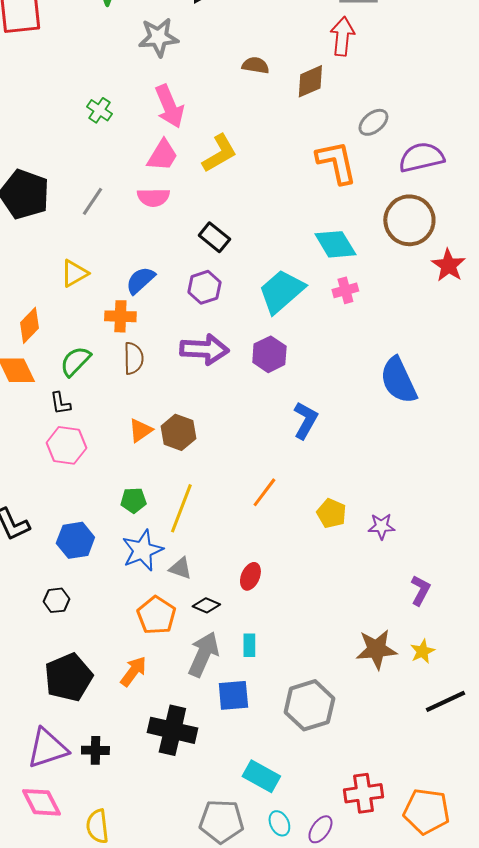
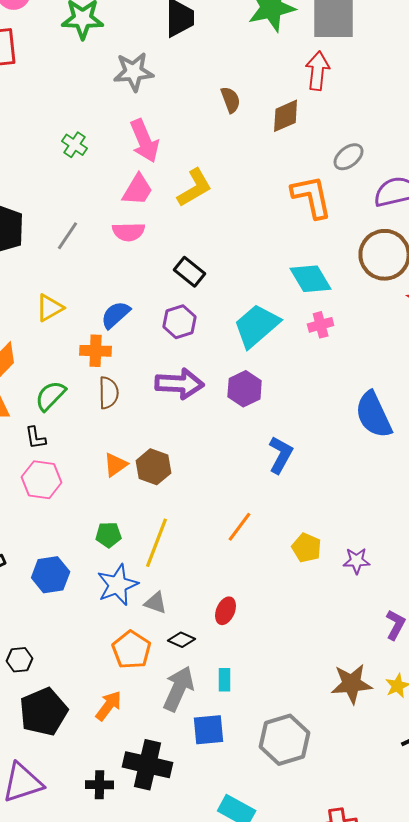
brown semicircle: (255, 65) -> (231, 100), turned 60
black hexagon: (56, 600) -> (20, 660), moved
black cross: (95, 750) -> (100, 785), moved

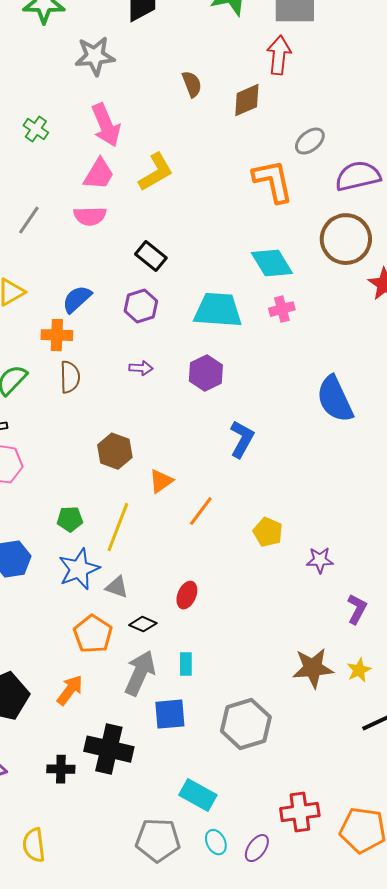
cyan trapezoid: (257, 326) -> (218, 310), turned 45
purple arrow: (180, 384) -> (141, 368), size x0.5
orange triangle: (116, 465) -> (161, 481), moved
purple star: (357, 561) -> (320, 560), moved

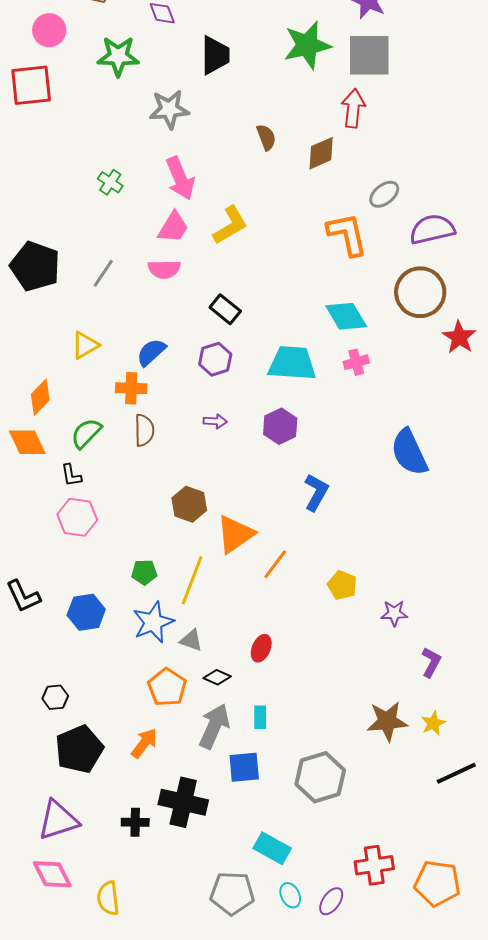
orange triangle: (161, 481) -> (235, 534), size x1.6

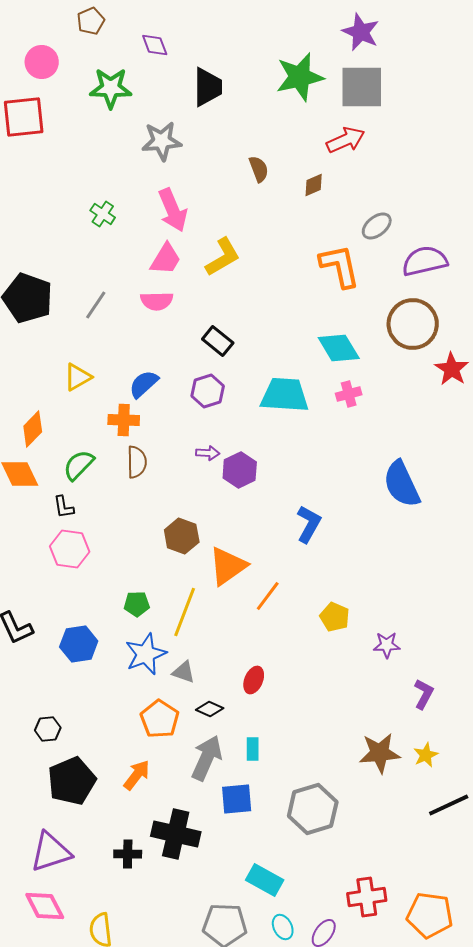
red arrow: (353, 108) -> (346, 140), turned 60
brown diamond: (321, 153) -> (314, 185), size x0.7
purple hexagon: (280, 426) -> (240, 470), moved

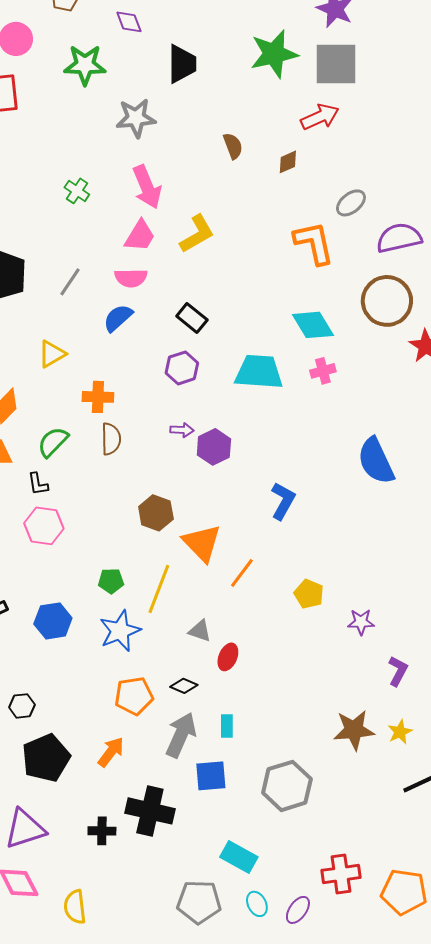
blue semicircle: (144, 384) -> (118, 318), moved
orange triangle: (228, 566) -> (202, 543), turned -39
gray triangle: (184, 672) -> (200, 631), moved
orange pentagon: (160, 719) -> (134, 696), turned 30

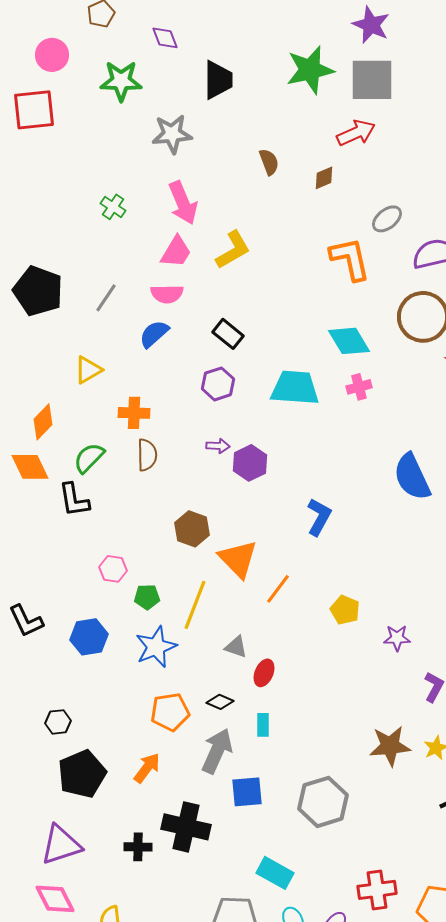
black L-shape: (38, 484) -> (74, 500), size x1.5
pink hexagon: (44, 526) -> (113, 569), moved, size x0.7
cyan rectangle: (227, 726) -> (263, 725), moved

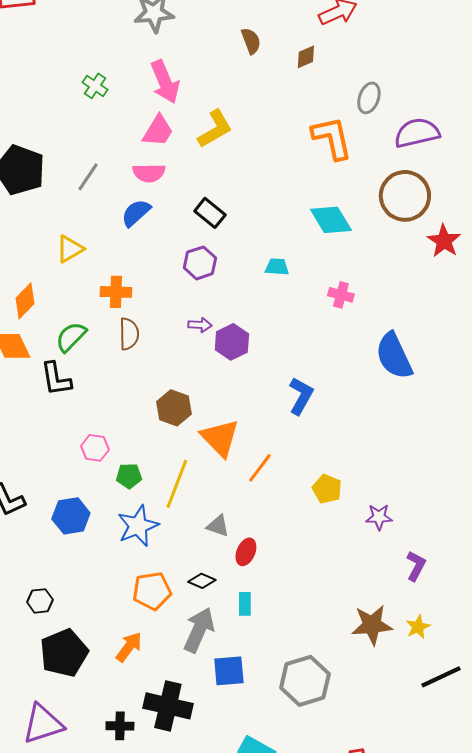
gray ellipse: (387, 219) -> (369, 98), turned -32
pink cross: (359, 387) -> (341, 295), moved, turned 30
cyan trapezoid: (295, 388) -> (277, 267), size x0.5

